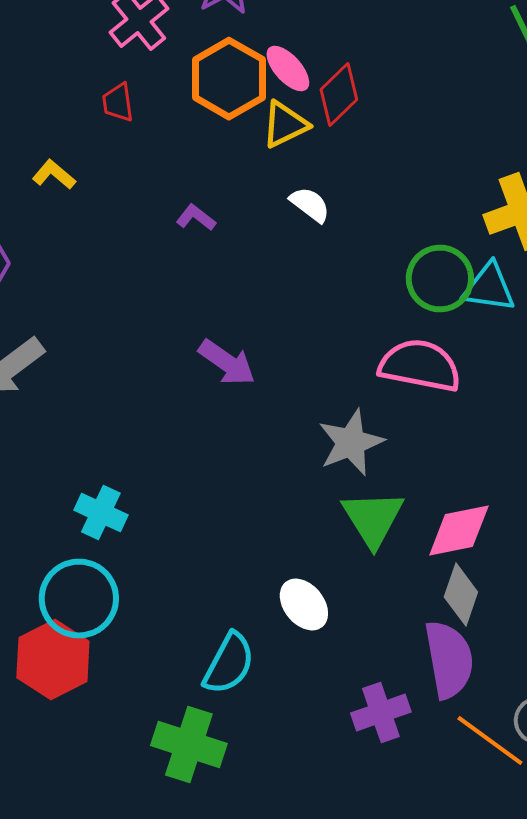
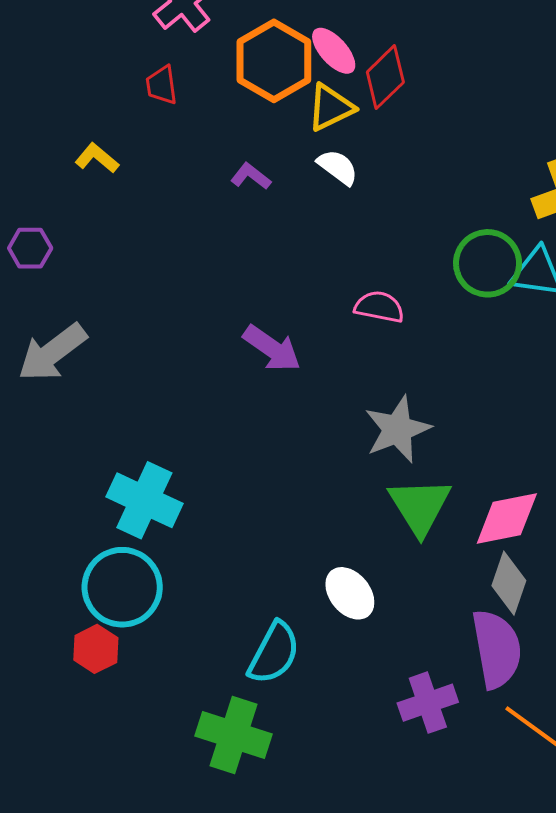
white semicircle: (310, 204) -> (338, 167), moved
purple L-shape: (196, 218) -> (251, 176), moved
pink semicircle: (420, 366) -> (379, 307), moved, size x0.6
cyan cross: (101, 512) -> (144, 500), size x1.4
red hexagon: (53, 660) -> (96, 649), size x0.6

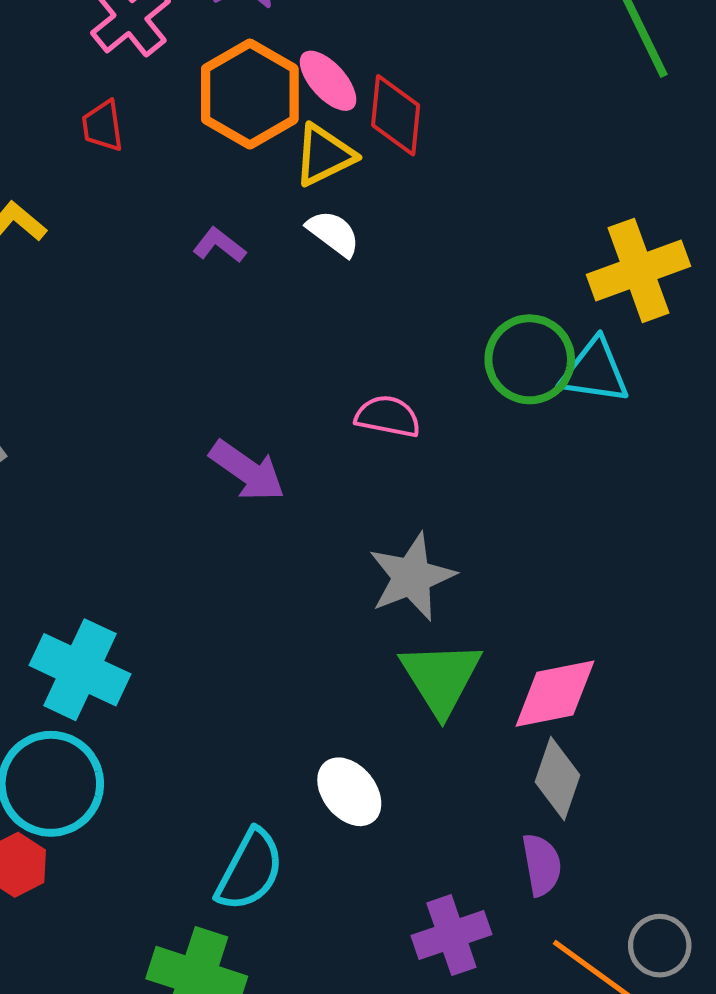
red diamond: (385, 77) -> (396, 115), turned -40
purple semicircle: (497, 649) -> (542, 865), size x0.6

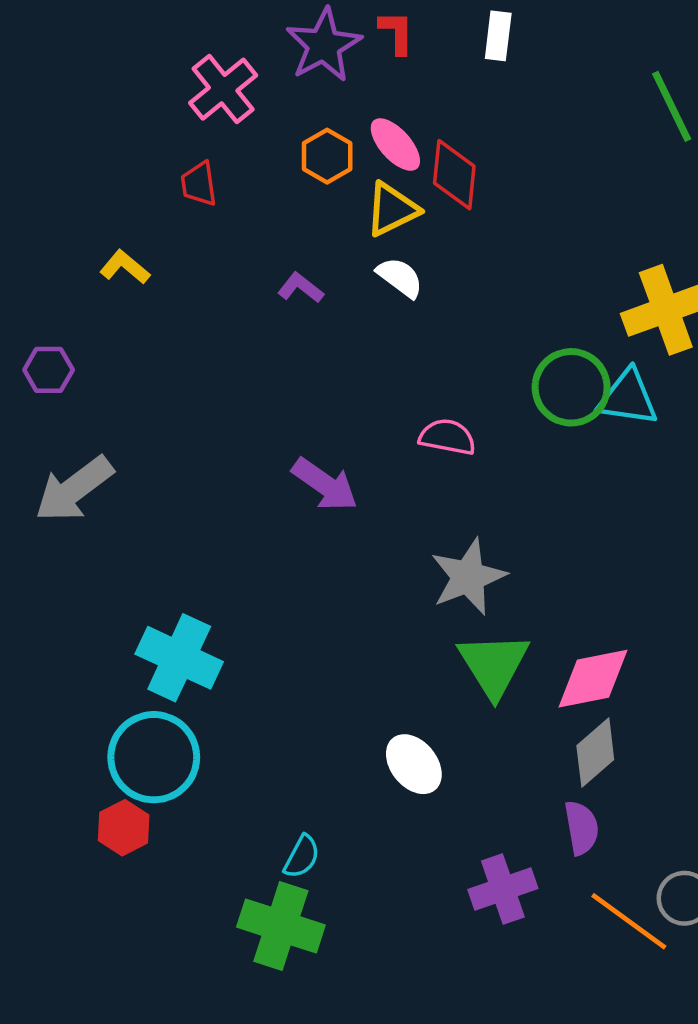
orange hexagon: (250, 94) -> (327, 156), size x0.6
gray diamond: (558, 778) -> (595, 753), turned 30
cyan semicircle: (250, 870) -> (302, 857), moved, size x0.6

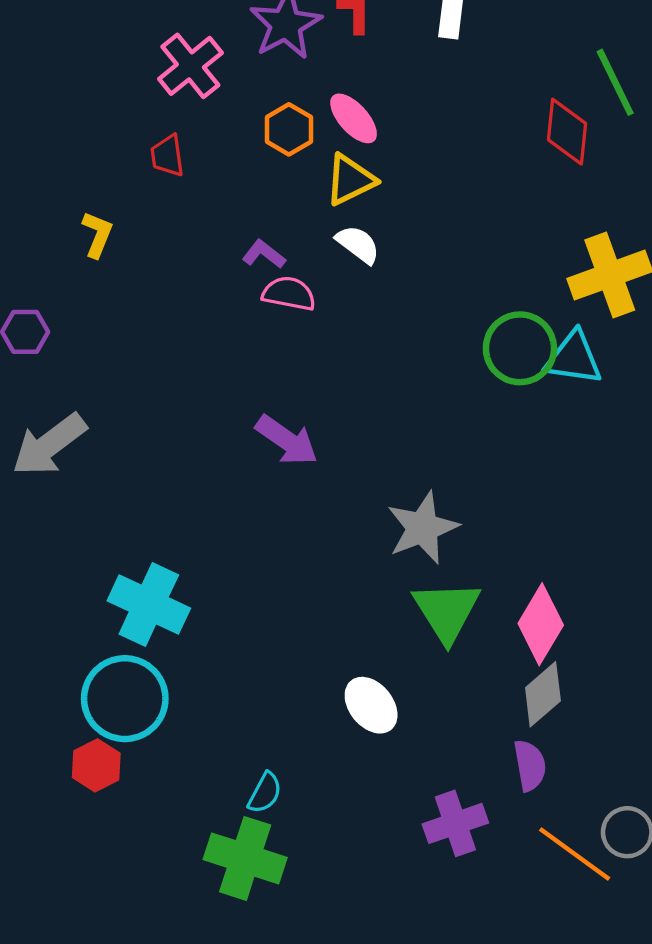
red diamond: (454, 175) -> (567, 132), moved
yellow L-shape: (125, 267) -> (97, 234), turned 72
pink semicircle: (447, 437) -> (289, 294), moved
pink diamond: (593, 679) -> (541, 624), turned -48

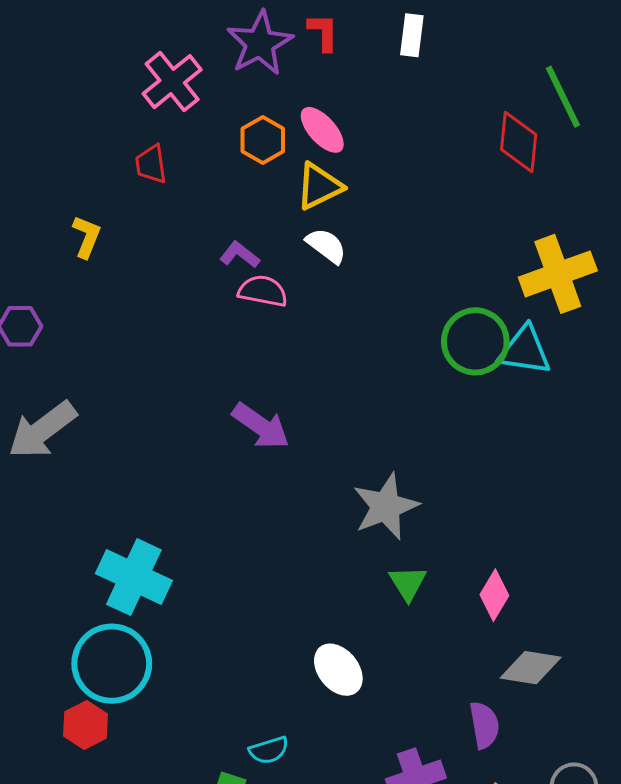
green triangle: (447, 611) -> (408, 583), size x0.6
pink diamond: (541, 624) -> (494, 595), size x0.7
gray diamond: (543, 694) -> (531, 668), moved, turned 50
cyan semicircle: (265, 793) -> (269, 750), moved, turned 45

